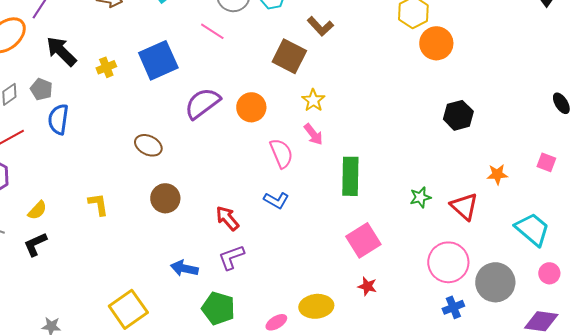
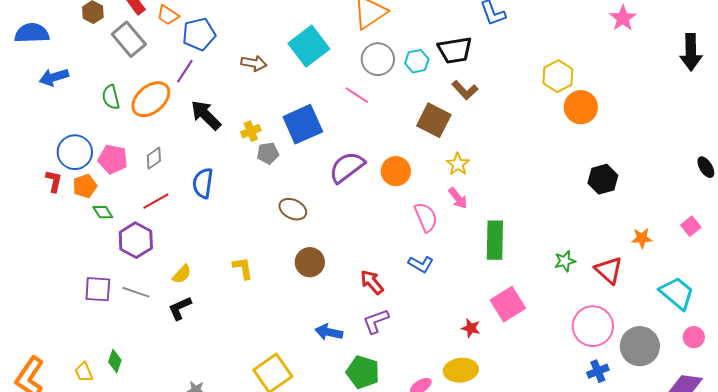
gray pentagon: (41, 89) -> (268, 153), moved, turned -30
pink square: (546, 162) -> (691, 226), turned 30
red star: (367, 286) -> (471, 328), moved

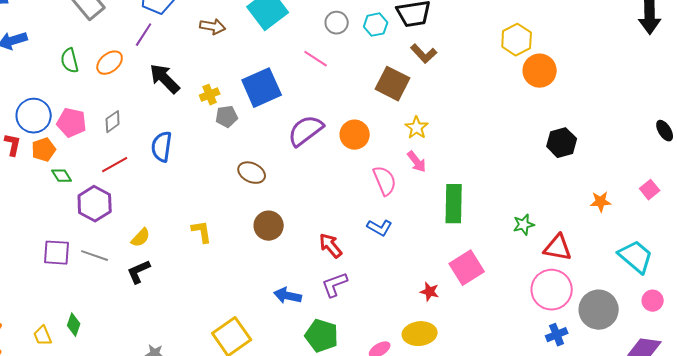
gray circle: (378, 59) -> (337, 23), size x0.7
orange ellipse: (151, 99) -> (110, 63), size x0.7
red triangle: (609, 270) -> (558, 248), moved, turned -32

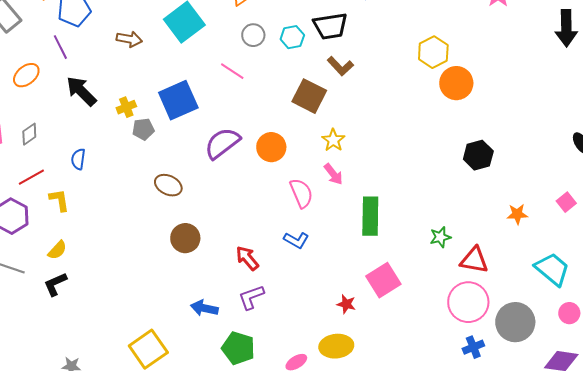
purple line: (144, 35) -> (60, 47), turned -60
blue semicircle: (162, 147) -> (78, 159), size x0.7
yellow L-shape: (202, 232) -> (59, 200), moved

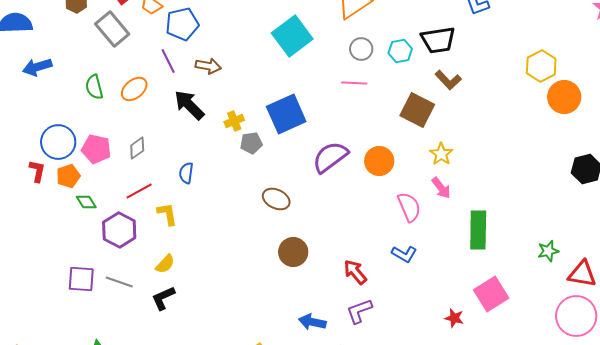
brown arrow: (129, 39) -> (208, 66), moved
pink line: (232, 71) -> (354, 83), moved, turned -30

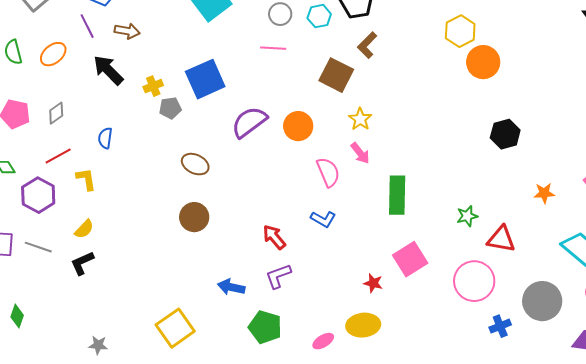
brown L-shape: (448, 80) -> (367, 45), turned 88
brown circle: (293, 252) -> (194, 217), moved
pink circle: (576, 316) -> (474, 281), moved

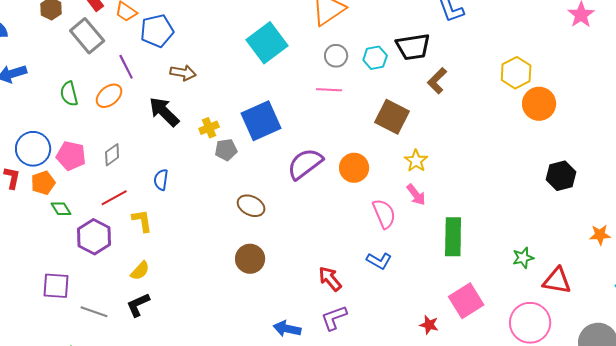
purple line: (87, 26) -> (126, 67), moved
brown L-shape: (367, 45) -> (437, 81), moved
gray line: (38, 247) -> (94, 312), moved

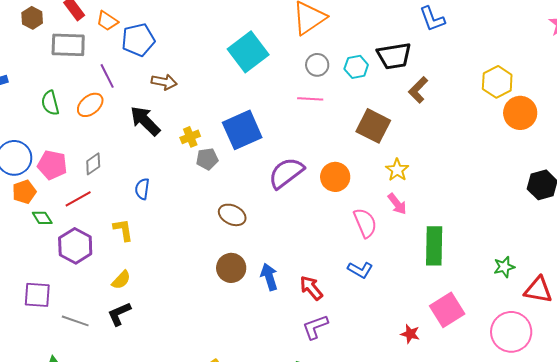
gray rectangle: (87, 36) -> (68, 45), turned -48
red line: (114, 198) -> (78, 199), moved
blue arrow: (287, 329) -> (269, 277), moved, turned 60

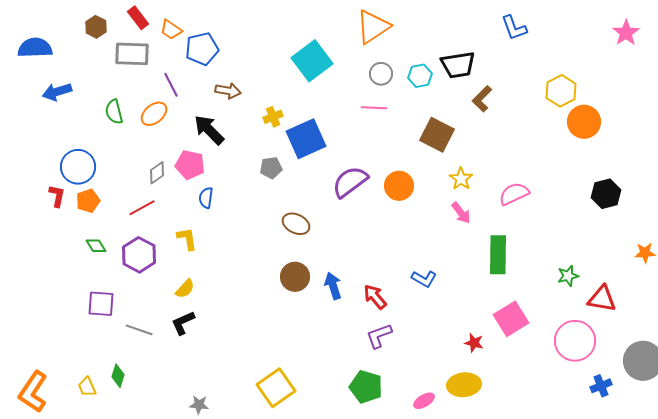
blue L-shape: (432, 19) -> (514, 28), moved
yellow cross: (190, 137) -> (273, 117), moved
pink pentagon: (52, 165) -> (190, 165), moved
green diamond: (42, 218) -> (96, 246), moved
pink semicircle: (365, 223) -> (514, 194), moved, turned -92

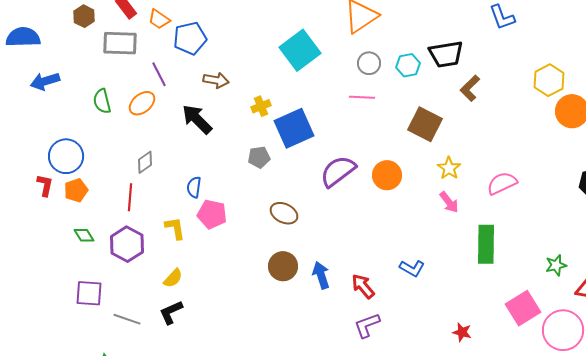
pink pentagon: (190, 165) -> (212, 214), moved
red line: (142, 208) -> (130, 197), turned -56
pink square: (511, 319) -> (523, 308), moved

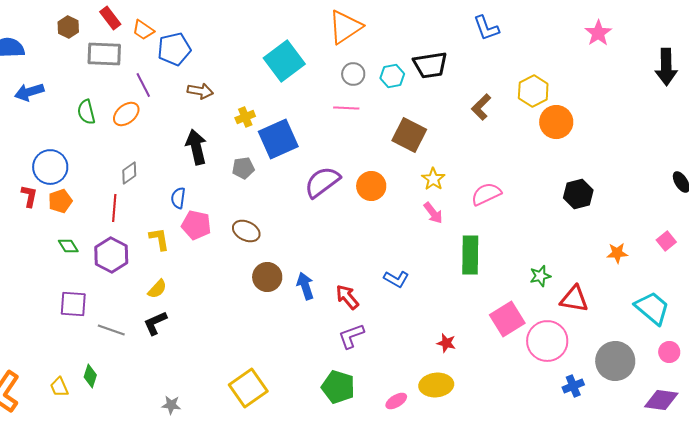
brown L-shape: (470, 88) -> (481, 107), moved
black arrow: (197, 119) -> (196, 147), moved, turned 32
brown ellipse: (284, 213) -> (246, 231), moved

